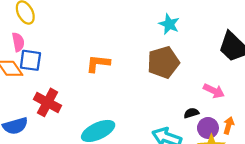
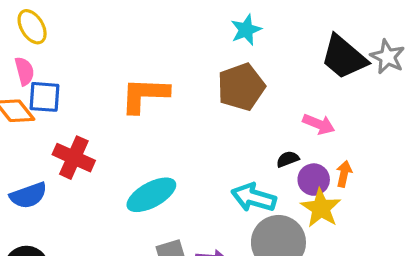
cyan star: (169, 24) -> (246, 30), turned 30
orange L-shape: (98, 63) -> (145, 95), size x1.4

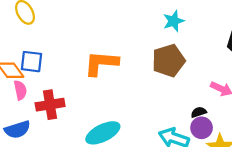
pink semicircle: (24, 71) -> (20, 90), moved
red cross: (74, 158) -> (50, 105), turned -36
purple circle: (314, 180) -> (202, 128), moved

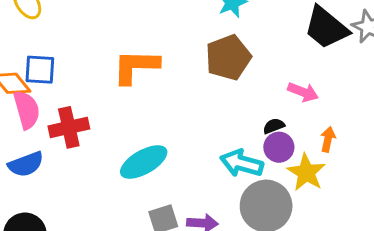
pink semicircle: (20, 90) -> (27, 110), size x1.4

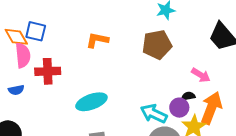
orange L-shape: (136, 66) -> (97, 40), size x0.7
black semicircle: (274, 126) -> (188, 96), moved
orange arrow: (328, 139) -> (211, 108), size x2.0
blue semicircle: (26, 164) -> (16, 90), size x0.7

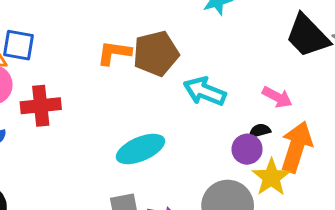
brown pentagon: (157, 45) -> (156, 53), moved
cyan ellipse: (91, 102) -> (140, 149), moved
cyan arrow: (154, 114) -> (205, 91), moved

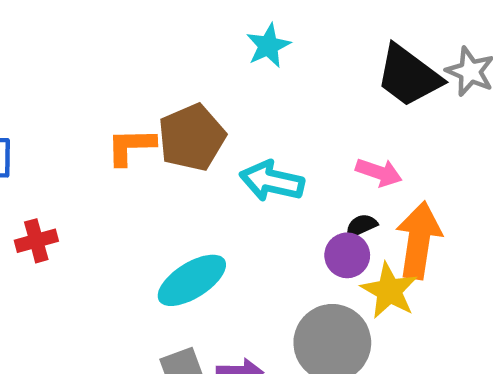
red cross: (41, 106) -> (36, 241), size x0.7

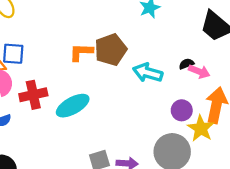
black semicircle: (361, 226) -> (186, 64), moved
red cross: (36, 241) -> (33, 95), size x1.4
cyan ellipse: (192, 280) -> (73, 106), moved

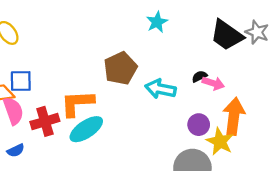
orange L-shape: (81, 52) -> (77, 103), moved, size x1.4

